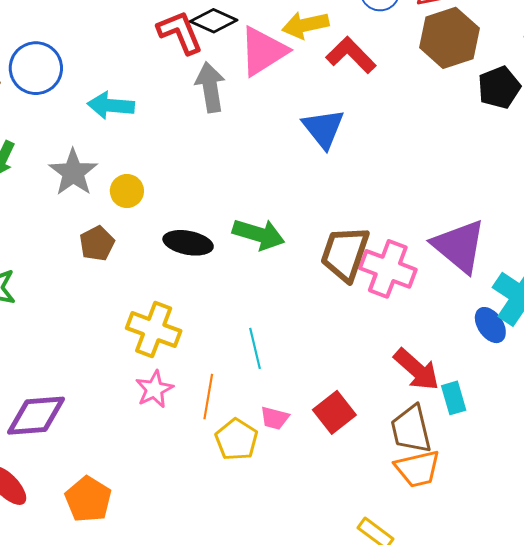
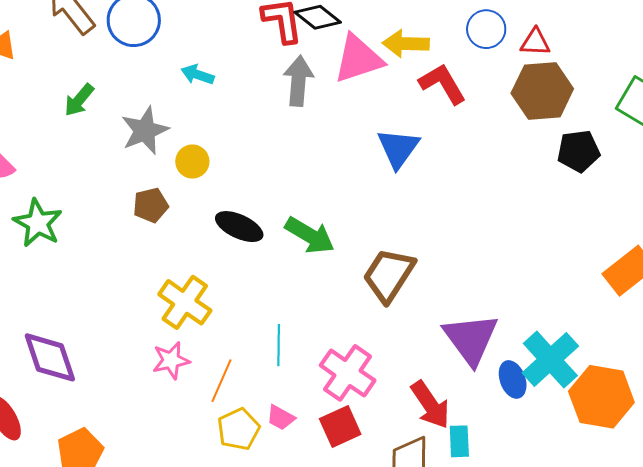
cyan arrow: (111, 105) -> (198, 75), size x0.7
purple triangle: (459, 246) -> (471, 339), moved
pink cross: (388, 269) -> (348, 373), moved
purple diamond: (36, 416) -> (50, 357), turned 62

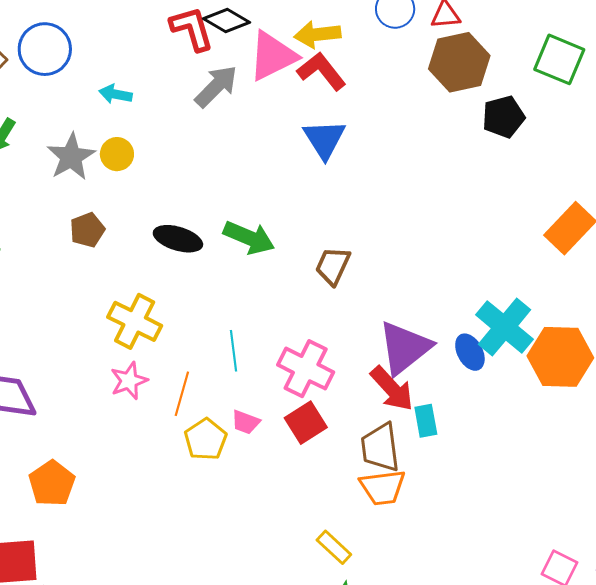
gray arrow: (298, 81) -> (216, 86), turned 48
red L-shape: (443, 84) -> (322, 71), moved
yellow circle: (192, 161) -> (117, 154), moved
brown trapezoid: (389, 275) -> (333, 266), size x0.7
purple triangle: (471, 339) -> (405, 348), moved, turned 36

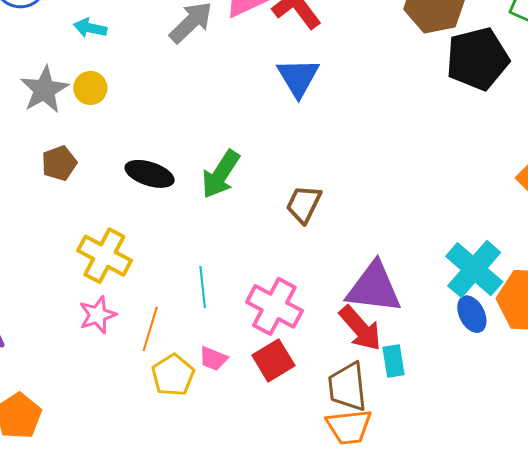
black pentagon: (503, 117) -> (478, 59), size x1.5
green arrow: (249, 238) -> (221, 174), turned 99
purple triangle: (405, 348) -> (374, 288), turned 44
blue ellipse: (470, 352) -> (472, 314), moved

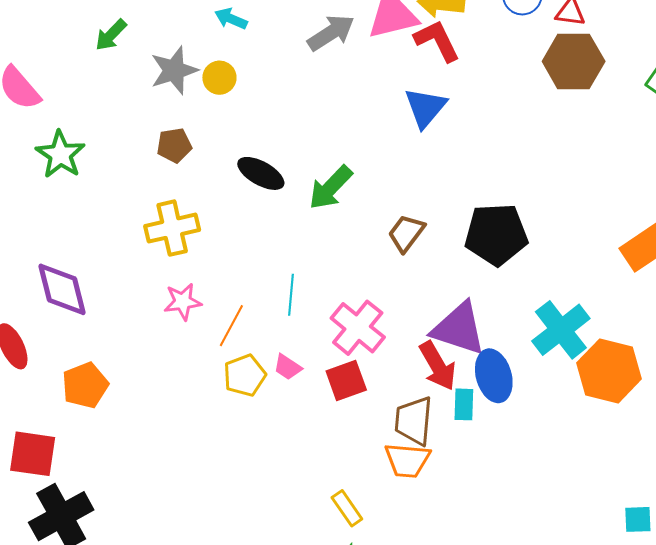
black pentagon: (478, 59) -> (496, 234), moved
yellow cross: (104, 256) -> (172, 228), moved, turned 38
blue ellipse: (472, 314) -> (494, 376), moved, size x1.4

